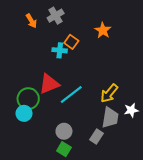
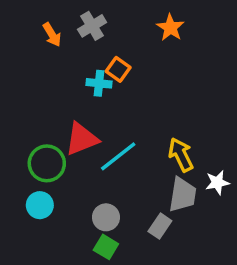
orange star: (103, 30) -> (170, 28), moved
yellow arrow: (109, 93) -> (181, 155), turned 114
cyan circle: (24, 113) -> (40, 205), moved

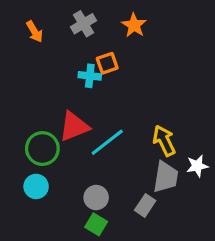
orange star: (170, 28) -> (134, 25), moved
orange arrow: (52, 35) -> (34, 32), moved
orange square: (118, 69) -> (107, 63), turned 35

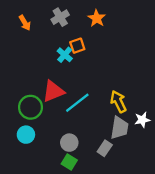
cyan cross: (90, 76) -> (65, 55), turned 35

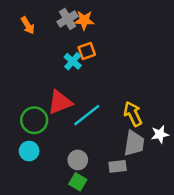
orange star: (97, 18) -> (84, 20), moved, turned -30
gray rectangle: (105, 148) -> (118, 166), turned 49

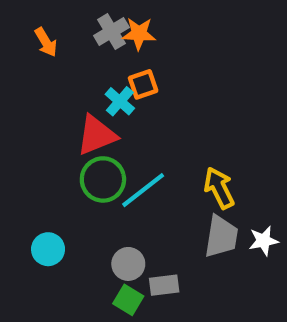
red triangle: (60, 102) -> (97, 135), moved
green circle: (34, 120) -> (103, 179), moved
white star: (160, 134) -> (263, 241), moved
gray rectangle: (118, 166) -> (164, 285), moved

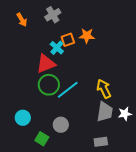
orange star: (139, 34) -> (87, 36), moved
gray rectangle: (164, 285) -> (101, 142), moved
green square: (128, 300) -> (42, 139), moved

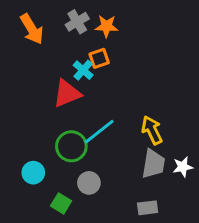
orange arrow: (22, 20) -> (32, 29), size x1.5
orange star: (87, 36) -> (107, 26), moved
green circle: (49, 85) -> (71, 146), moved

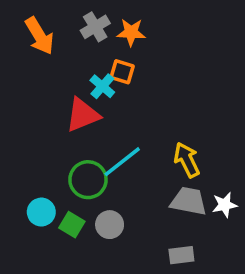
orange square: (99, 58) -> (122, 72), turned 36
gray trapezoid: (153, 164) -> (189, 201), turned -88
green square: (61, 203) -> (72, 225), moved

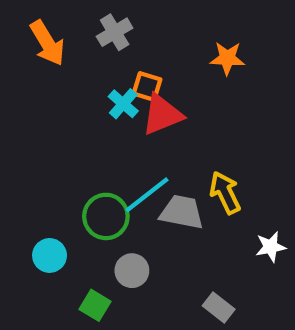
orange star: (131, 32) -> (227, 58), moved
red triangle: (83, 115) -> (162, 115), moved
gray trapezoid: (189, 201) -> (182, 212), moved
green square: (72, 225) -> (95, 305), moved
gray rectangle: (181, 255) -> (219, 307), turned 45

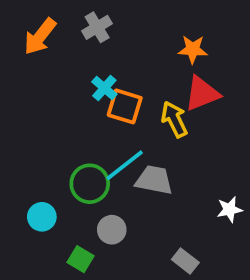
orange arrow: (47, 43) -> (40, 36), turned 69
orange square: (147, 86) -> (125, 106), moved, size x1.4
red triangle: (162, 115) -> (202, 94), moved
yellow arrow: (225, 193) -> (174, 119), moved

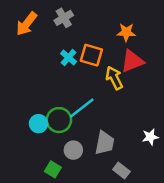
orange square: (125, 106) -> (91, 55), moved
gray trapezoid: (154, 180) -> (105, 143), moved, turned 90
cyan circle: (42, 217) -> (38, 124), moved

